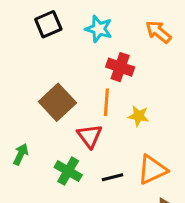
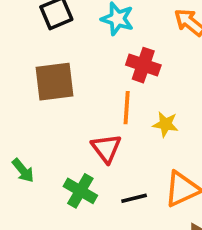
brown square: (57, 102) -> (54, 82), moved, turned 36
green arrow: (21, 154) -> (23, 170), turned 115

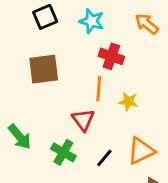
green arrow: (23, 170) -> (20, 137), size x1.4
black line: (134, 198) -> (104, 158), turned -36

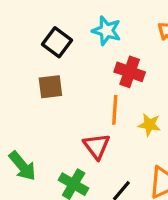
black square: (45, 17) -> (57, 42), moved, turned -30
brown square: (44, 69) -> (50, 87), size x0.7

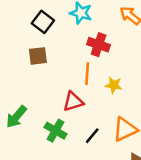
red triangle: (97, 146) -> (73, 102), turned 50
green arrow: (22, 166) -> (16, 117), turned 80

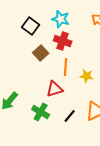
red cross: (99, 45) -> (63, 41), moved
brown square: (38, 56) -> (41, 53), moved, turned -35

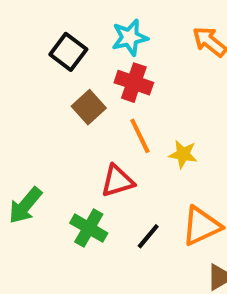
cyan star: (61, 19) -> (130, 38), turned -30
orange line: (66, 67) -> (140, 136), turned -30

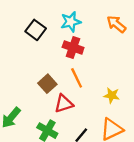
brown square: (89, 107) -> (47, 84), moved
yellow star: (183, 154) -> (112, 95), moved

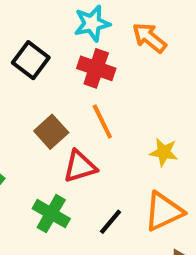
orange arrow: (116, 24) -> (149, 38), moved
black square: (36, 30) -> (31, 60), moved

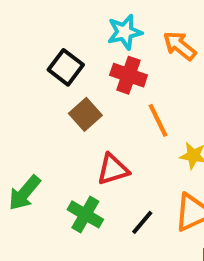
orange line: (102, 122) -> (158, 120), moved
brown square: (51, 132) -> (85, 114), moved

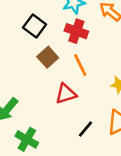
orange line: (158, 120) -> (80, 65), moved
green cross: (85, 214) -> (27, 139), moved

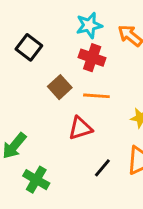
black square: (35, 26) -> (29, 47), moved
orange line: (80, 65) -> (96, 96), turned -60

